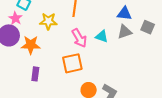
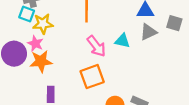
pink star: (15, 18) -> (35, 44), moved
yellow star: (48, 21) -> (43, 24), moved

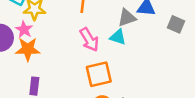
gray triangle: (148, 32) -> (127, 18), moved
orange square: (92, 77) -> (99, 74), moved

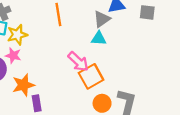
pink arrow: (89, 40) -> (78, 62), moved
orange star: (28, 49) -> (23, 85), moved

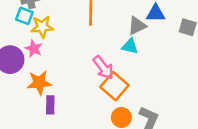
orange square: (91, 76) -> (114, 86), turned -30

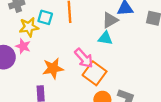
cyan square: (24, 16) -> (45, 17), moved
orange star: (39, 83) -> (53, 68), moved

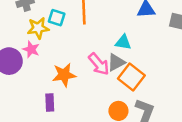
gray triangle: (110, 20) -> (116, 62), moved
orange square: (95, 73) -> (131, 77), moved

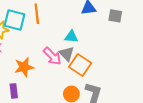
cyan square: (57, 18) -> (15, 20), size x1.5
gray triangle: (116, 62) -> (67, 54), turned -42

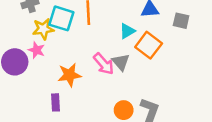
cyan triangle: (71, 37) -> (127, 31), moved, turned -40
orange square: (80, 65) -> (149, 45), moved

